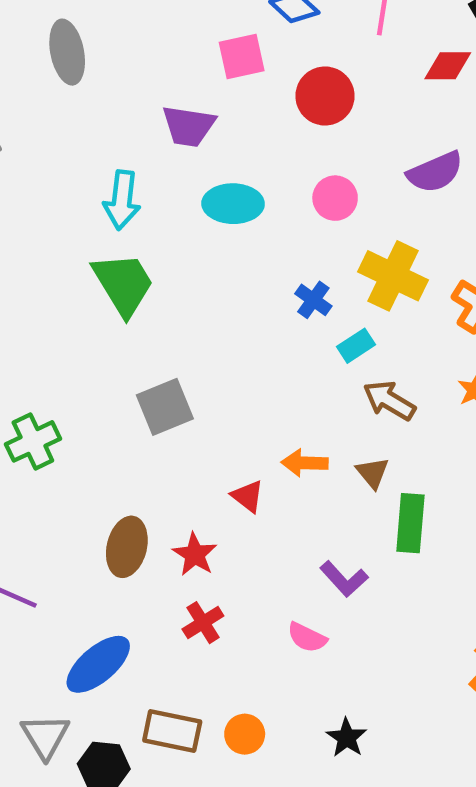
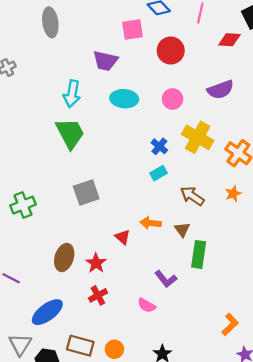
cyan rectangle: (356, 346) -> (158, 173), moved

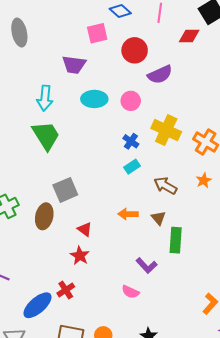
purple semicircle: (220, 90) -> (160, 74), moved
pink circle: (173, 99) -> (131, 101), moved
red triangle: (123, 237) -> (85, 229), moved
brown ellipse: (64, 257) -> (44, 216), moved
red cross: (98, 295) -> (66, 290), moved

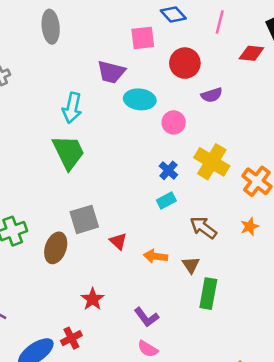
purple semicircle: (160, 74) -> (212, 95), size x0.7
cyan ellipse: (94, 99) -> (140, 99), moved
red triangle: (85, 229) -> (118, 241), moved
purple L-shape: (146, 265) -> (146, 317), moved

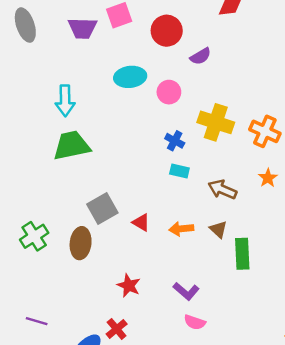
purple trapezoid: (111, 72) -> (82, 28), moved
green trapezoid: (69, 152) -> (72, 145), turned -63
cyan rectangle: (166, 200) -> (179, 171), turned 54

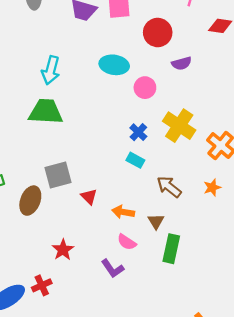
pink semicircle: (195, 322) -> (127, 242), moved

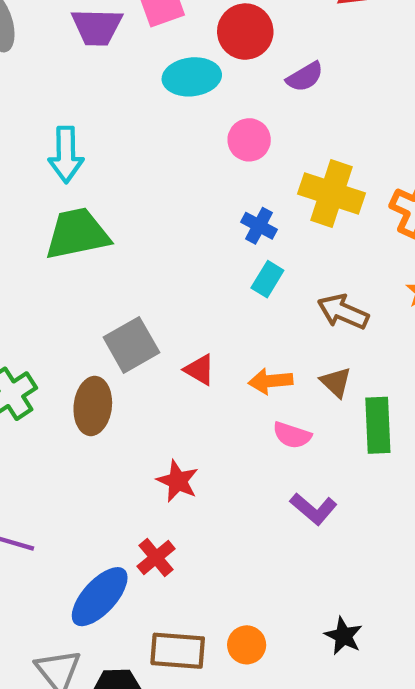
cyan ellipse: (114, 65) -> (192, 77), moved
cyan rectangle: (135, 160) -> (267, 279), turned -72
purple L-shape: (113, 268) -> (314, 509), moved

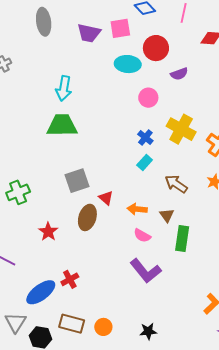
brown ellipse: (93, 406) -> (87, 217), moved
red star: (178, 481) -> (48, 232), moved
purple L-shape: (314, 509) -> (146, 271), size x1.5
black star: (343, 636) -> (148, 331), turned 30

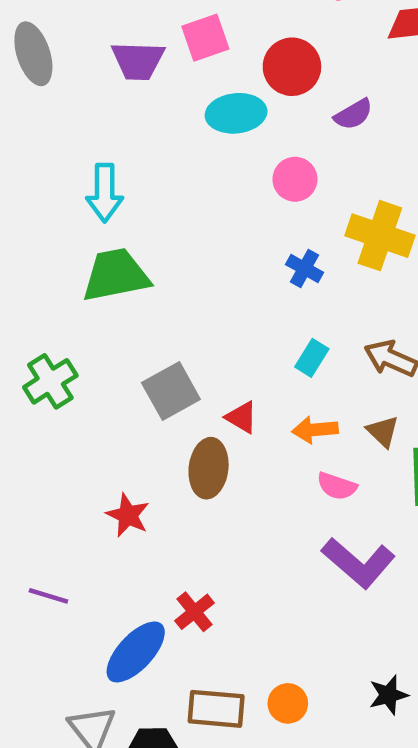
cyan rectangle: (145, 163) -> (312, 358), moved
green cross: (18, 192) -> (50, 381), moved

